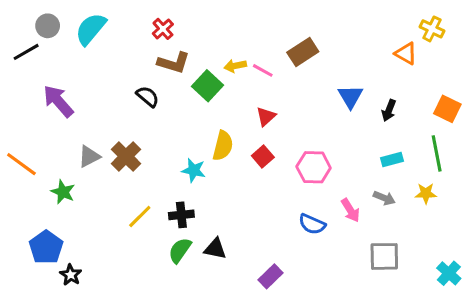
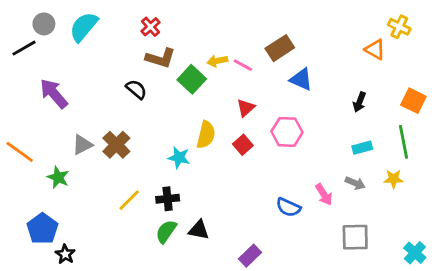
blue triangle: (350, 97) -> (301, 79), moved, turned -35
pink hexagon: (314, 167) -> (287, 132), moved

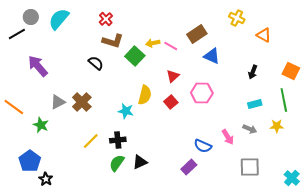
yellow cross: (399, 27) -> (237, 18), moved
black triangle: (199, 230) -> (140, 162), turned -35
purple rectangle: (250, 256) -> (189, 167), moved

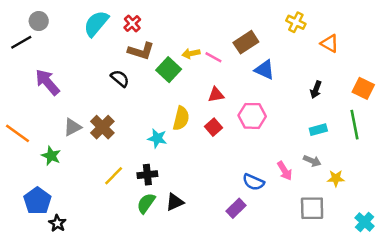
cyan semicircle: (59, 19) -> (96, 23), moved
red triangle: (173, 76) -> (216, 95), turned 32
yellow star: (277, 126) -> (336, 178), moved

